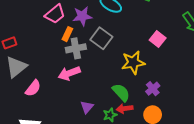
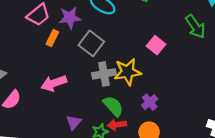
gray cross: (76, 48) -> (104, 74), moved

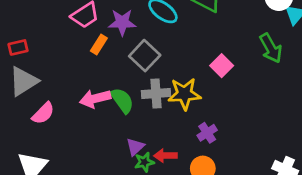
green semicircle: (113, 106) -> (122, 100), moved
purple triangle: (74, 122) -> (135, 147), moved

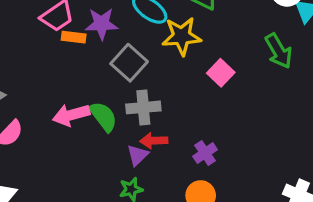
orange rectangle: (99, 44) -> (74, 37), moved, turned 66
yellow star: (184, 94) -> (182, 36), moved
purple triangle: (135, 147) -> (138, 155), moved
red arrow: (165, 156) -> (154, 141), moved

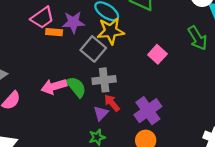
yellow star: (182, 36) -> (111, 31), moved
red arrow: (154, 141) -> (112, 103), turned 54
purple cross: (205, 153) -> (148, 111), size x1.6

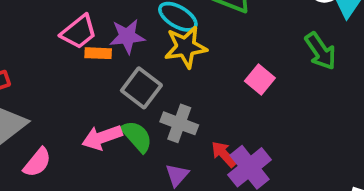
gray square: (93, 49) -> (141, 88), moved
gray cross: (104, 80) -> (179, 123), turned 30
red arrow: (112, 103) -> (224, 154), moved

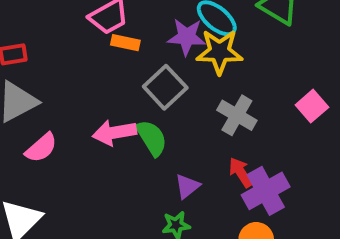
purple star: (127, 36) -> (187, 37), moved
pink square: (260, 79) -> (312, 106), moved
gray cross: (179, 123) -> (237, 115), moved

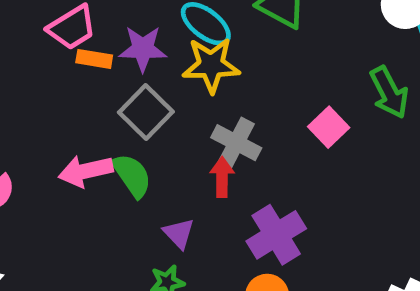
purple star: (187, 37) -> (143, 49), moved
red arrow: (241, 172) -> (222, 177), moved, turned 36
purple triangle: (187, 186) -> (179, 233), turned -32

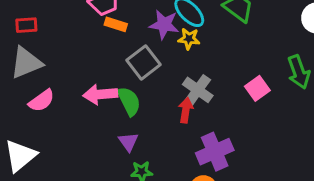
purple star: (143, 49) -> (164, 24), moved
yellow star: (211, 65) -> (189, 39), size x0.6
purple triangle: (179, 233) -> (128, 142), moved

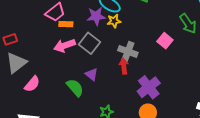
pink arrow: (100, 94) -> (65, 45), moved
green semicircle: (129, 101) -> (75, 88), moved
purple triangle: (128, 142) -> (92, 74), moved

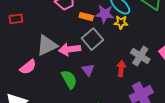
orange rectangle: (66, 24) -> (86, 17), moved
pink arrow: (65, 45) -> (70, 49), moved
gray cross: (128, 52) -> (140, 56), moved
gray triangle: (16, 63) -> (47, 45), moved

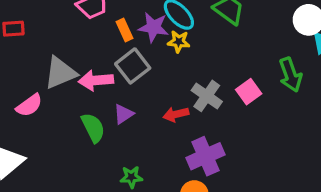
orange rectangle: (86, 17) -> (125, 30), turned 48
red arrow: (121, 68) -> (176, 114), turned -112
purple triangle: (88, 70) -> (123, 114), turned 32

